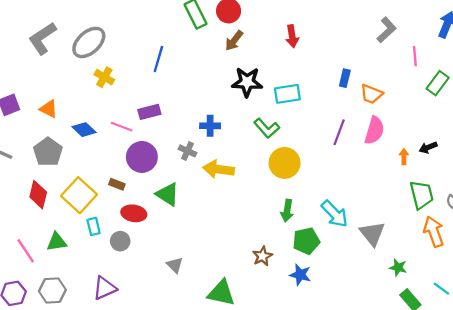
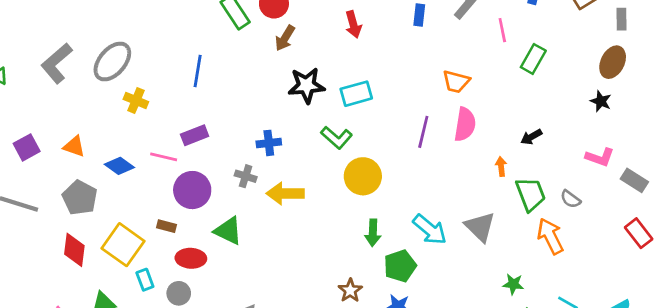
blue rectangle: (345, 78) -> (419, 15), moved
orange arrow: (404, 157) -> (501, 167), moved
gray triangle: (372, 234) -> (480, 227), moved

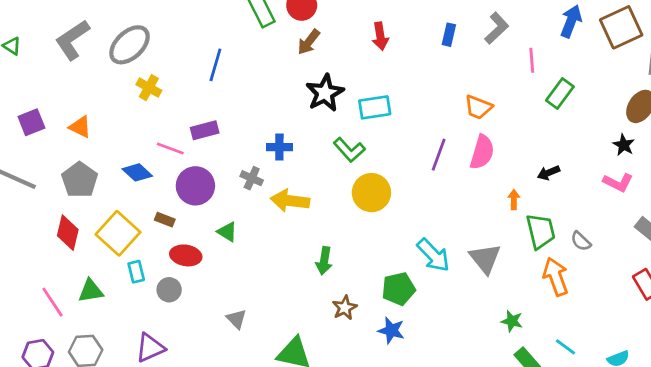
black star: (306, 85) -> (325, 93), turned -30
pink L-shape: (600, 157) -> (618, 182), moved
blue diamond: (119, 166) -> (137, 172), moved
green triangle: (228, 231) -> (227, 232), size x0.7
green arrow: (373, 233) -> (324, 261), moved

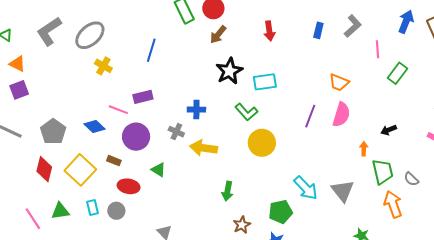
orange triangle: (80, 127) -> (17, 64), moved
cyan rectangle: (136, 272) -> (93, 208), moved

